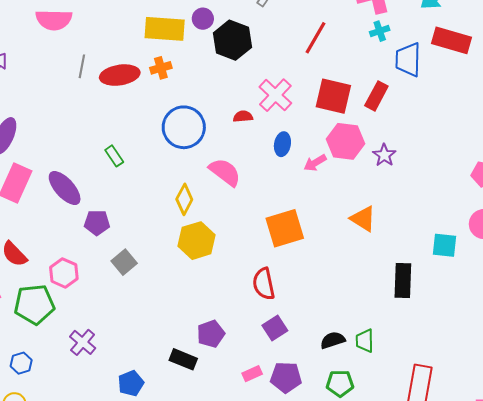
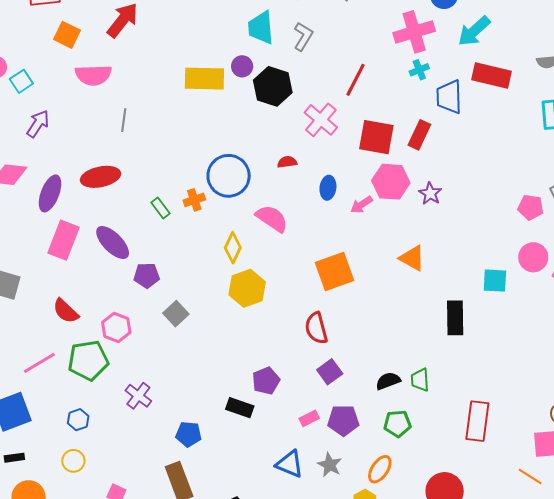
orange cross: (161, 68) -> (194, 200), moved
red ellipse: (120, 75) -> (101, 177), moved
pink cross: (275, 95) -> (321, 120), moved
blue pentagon: (131, 383) -> (189, 434), turned 30

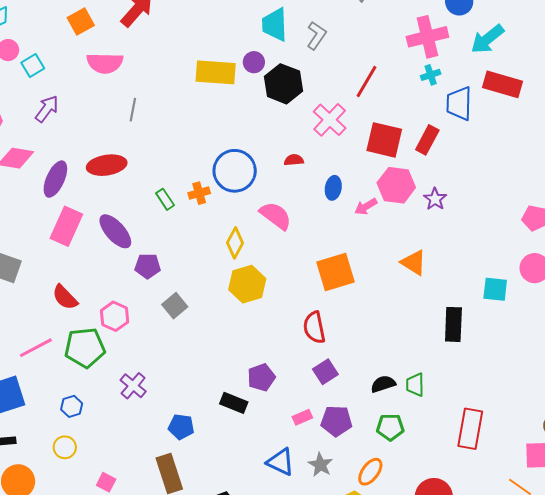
orange square: (67, 35) -> (81, 22), turned 32

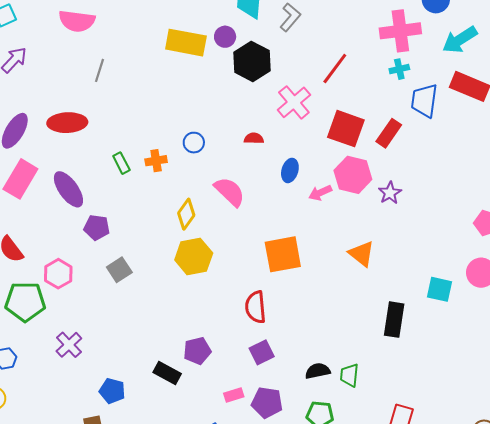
blue circle: (235, 171) -> (194, 143), size x0.5

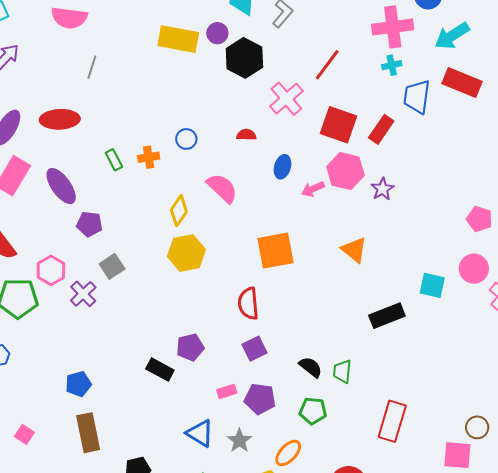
black rectangle: (394, 320) -> (387, 316), turned 60
purple cross: (69, 345) -> (83, 294), moved
black semicircle: (318, 371) -> (311, 367), turned 50
blue pentagon: (112, 391) -> (78, 384), moved, turned -30

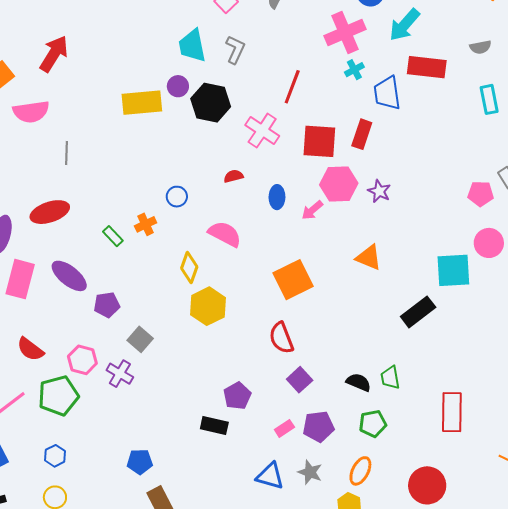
cyan square: (432, 285) -> (453, 270), size x1.4
blue pentagon: (78, 384) -> (140, 462), turned 30

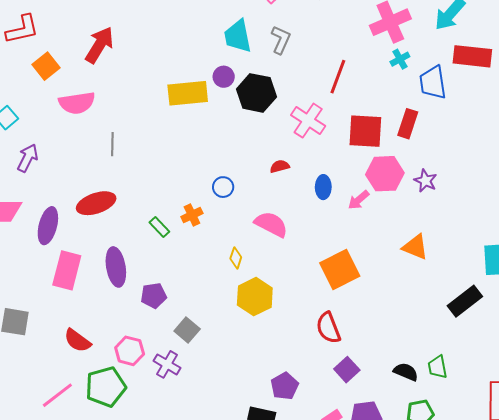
yellow diamond: (189, 267) -> (236, 258), size x0.7
purple ellipse: (69, 276) -> (116, 267), turned 42

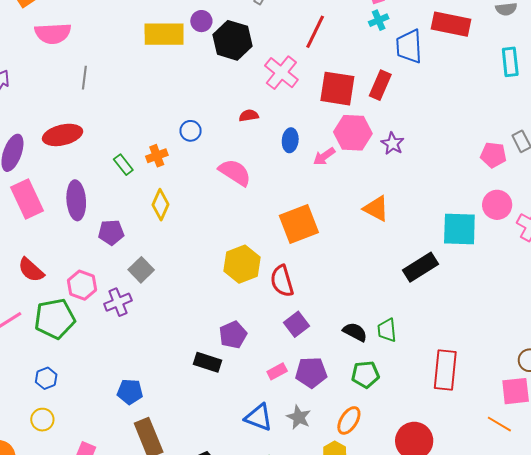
yellow diamond: (236, 258) -> (161, 205), moved, size x1.4
pink rectangle: (67, 270) -> (27, 199), turned -45
yellow hexagon: (255, 297) -> (242, 264), moved
purple cross: (167, 364) -> (118, 302), turned 32

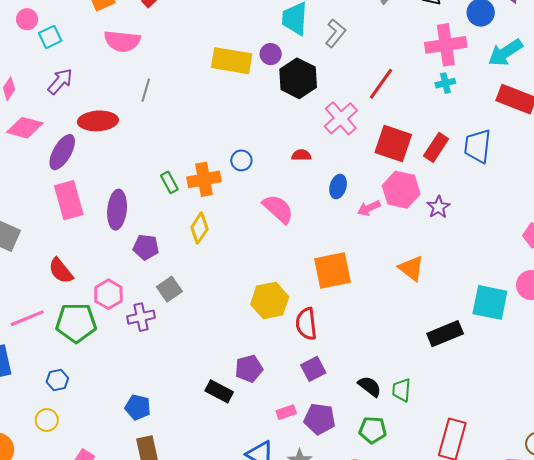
blue trapezoid: (409, 46) -> (478, 146), moved
red ellipse: (63, 135) -> (98, 121), moved
orange cross: (157, 156) -> (204, 179), size x1.5

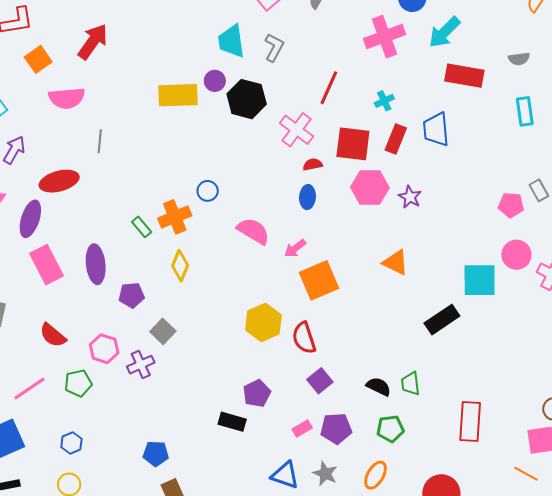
cyan cross: (445, 83) -> (384, 101), moved
red semicircle: (301, 155) -> (313, 164), moved
pink arrow: (369, 208) -> (295, 248), moved
green pentagon: (76, 323) -> (78, 383), size x0.7

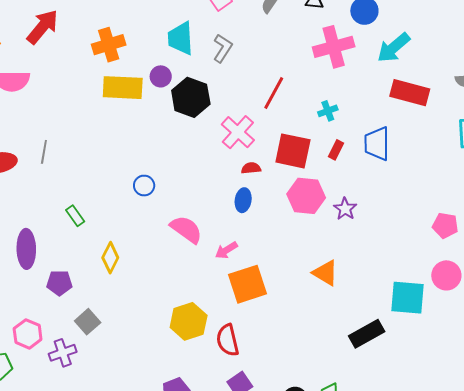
red rectangle: (396, 139) -> (336, 150), size x0.7
gray line: (100, 141) -> (44, 152), moved
orange cross: (175, 217) -> (109, 45), moved

